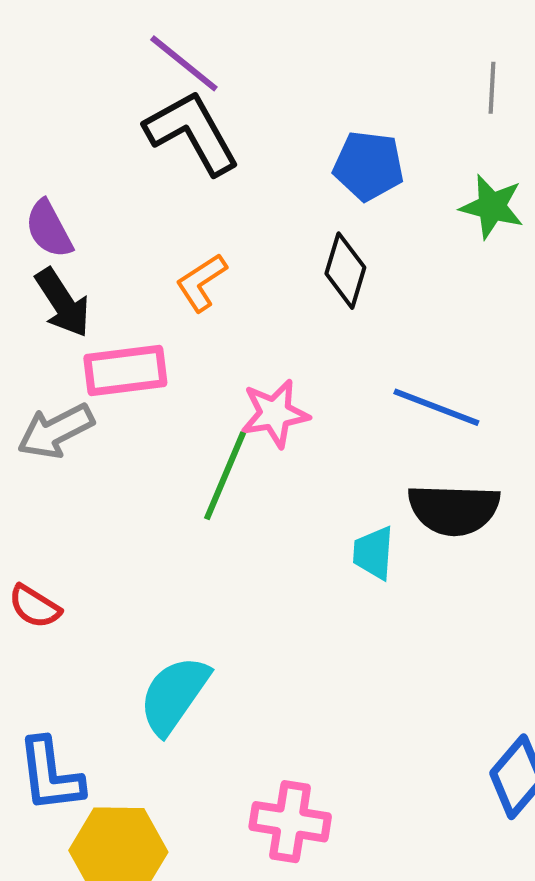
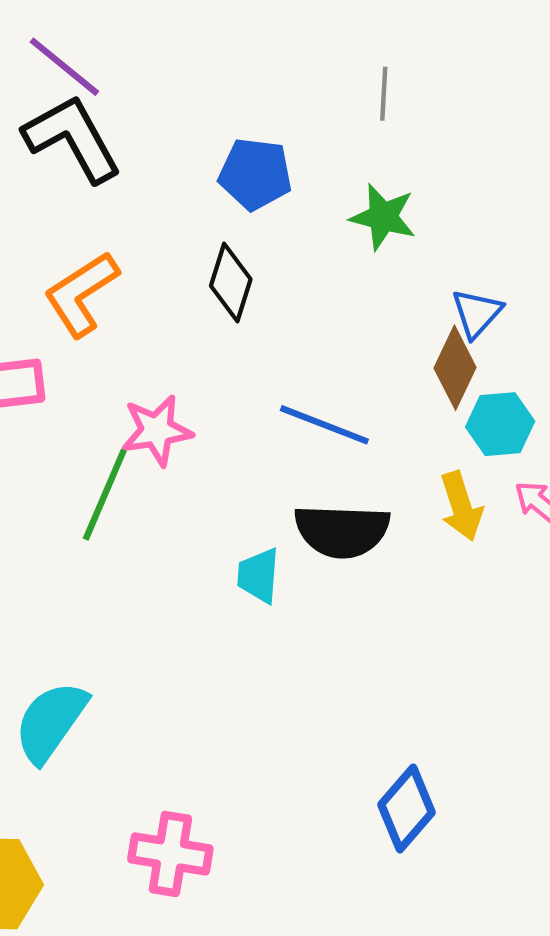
orange L-shape: (201, 282) -> (81, 294), size x1.4

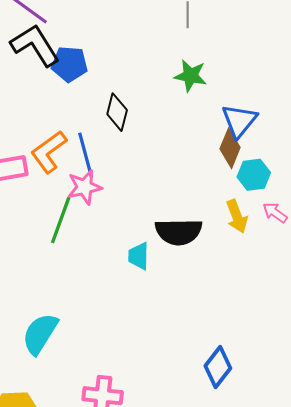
blue pentagon: (255, 174) -> (69, 64), moved
orange L-shape: (81, 294) -> (49, 152), moved
blue triangle: (477, 313) -> (239, 121), size x1.4
blue line: (324, 425) -> (86, 155), moved, turned 57

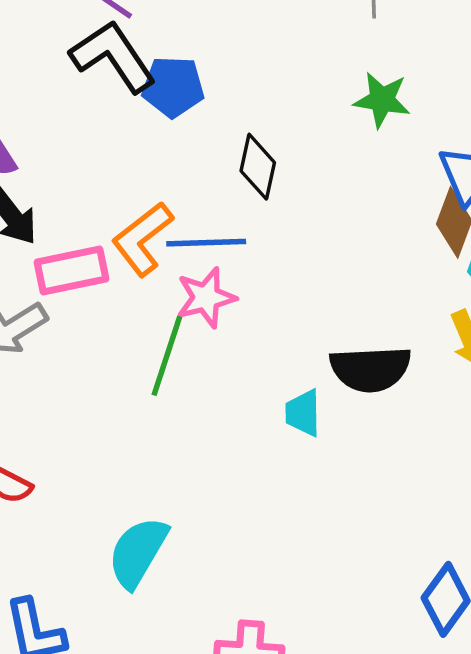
blue line: (86, 155) -> (206, 243), turned -75

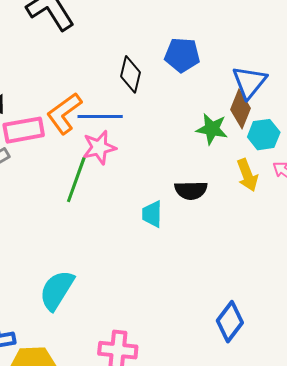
blue pentagon: (173, 87) -> (182, 55), moved
green star: (382, 100) -> (212, 129), moved
black semicircle: (370, 369) -> (191, 190), size x0.7

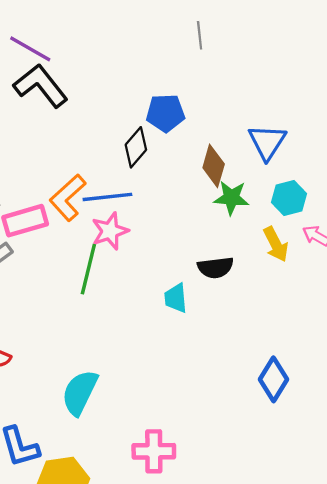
blue pentagon: (182, 55) -> (165, 113), moved
black diamond: (131, 74) -> (136, 147), turned 33
brown diamond: (240, 109) -> (214, 166), moved
blue diamond: (230, 322) -> (274, 379), moved

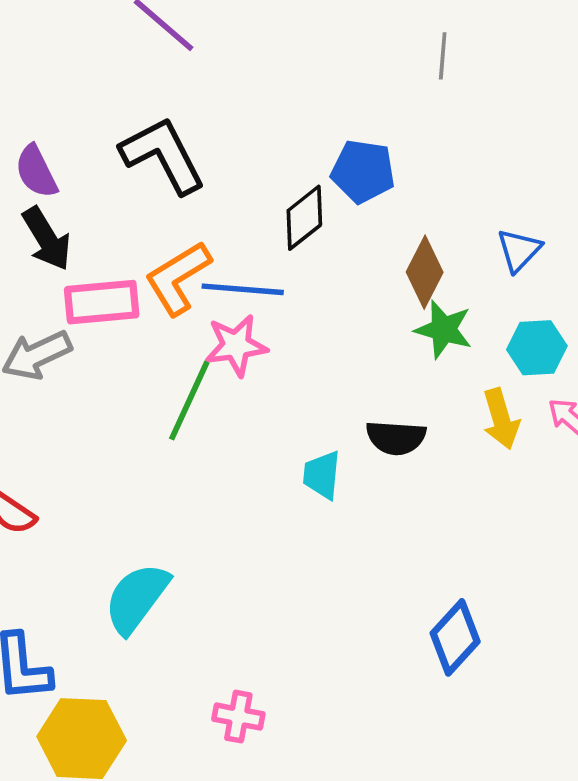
black L-shape: (41, 86) -> (163, 155), moved
blue triangle: (267, 142) -> (519, 250), size x0.7
pink cross: (154, 451) -> (238, 717), size x0.7

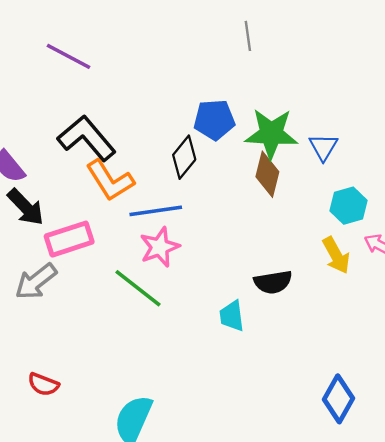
orange L-shape: (178, 278) -> (110, 180), moved, turned -78
green star: (444, 329) -> (271, 134), moved, size x1.4
green line: (189, 401) -> (138, 288), turned -64

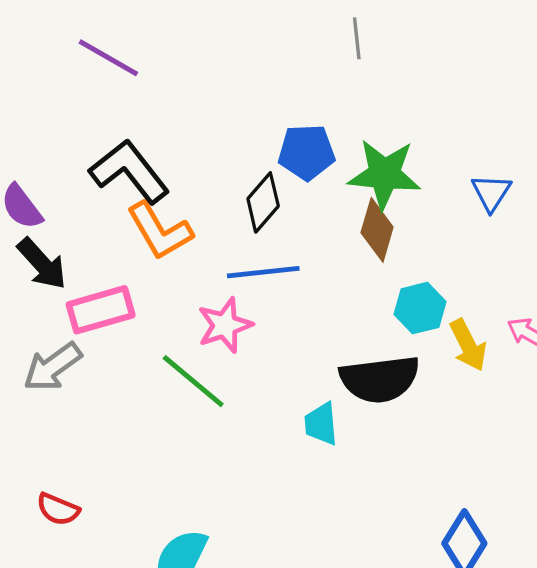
blue triangle: (323, 147) -> (491, 193), moved
cyan hexagon: (349, 206) -> (420, 308), moved
blue line: (156, 211) -> (263, 272), moved
black semicircle: (273, 282) -> (380, 379), size x1.5

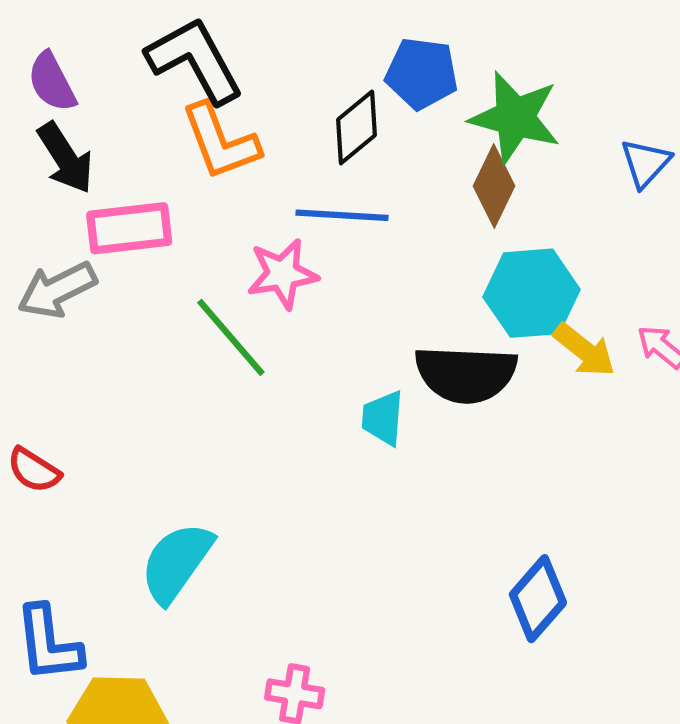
cyan hexagon: (420, 308) -> (532, 293), size x1.4
yellow arrow: (468, 345) -> (584, 350), turned -34

